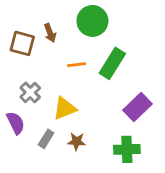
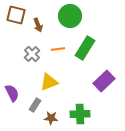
brown square: (22, 43) -> (16, 15), moved
gray cross: (30, 92) -> (32, 54), moved
brown star: (77, 141) -> (51, 118), moved
green cross: (127, 149) -> (80, 114), moved

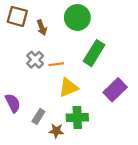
orange line: (58, 49) -> (56, 64), moved
yellow triangle: (49, 82) -> (68, 88), moved
green cross: (80, 114) -> (77, 118), moved

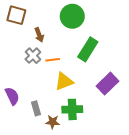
brown arrow: (42, 27) -> (39, 35), moved
gray rectangle: (38, 116) -> (36, 108), turned -48

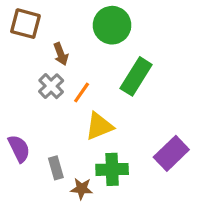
orange line: (53, 60) -> (82, 92), turned -48
purple rectangle: (107, 84) -> (171, 153), moved

